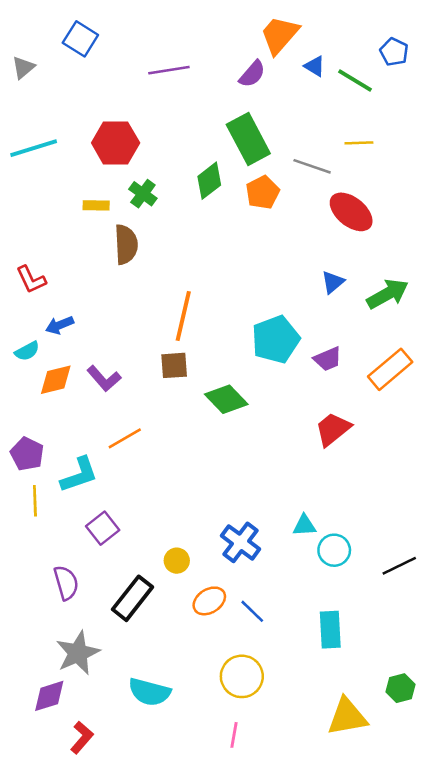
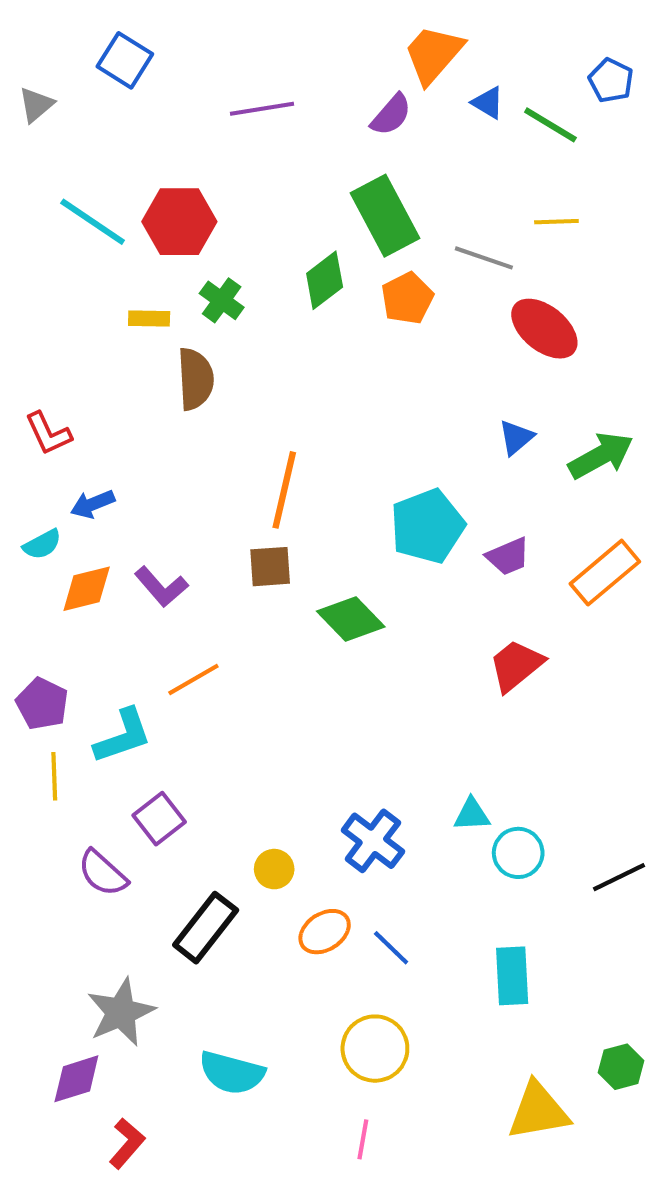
cyan line: (34, 148) -> (93, 222), moved, turned 51
purple semicircle: (66, 583) -> (103, 873), moved, turned 148

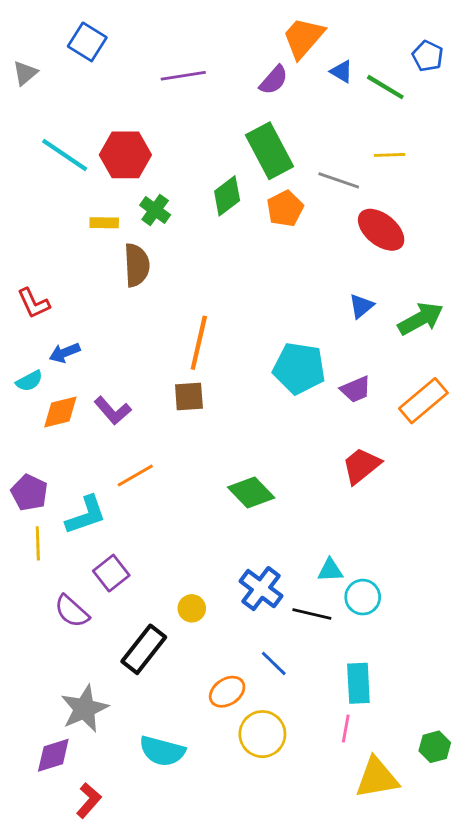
cyan pentagon: (427, 526) -> (299, 368), turned 30
green diamond: (351, 619) -> (251, 493), moved
black line: (619, 877) -> (312, 614), moved, turned 39
orange ellipse: (325, 932) -> (227, 692), moved
pink line: (363, 1139) -> (346, 728), moved

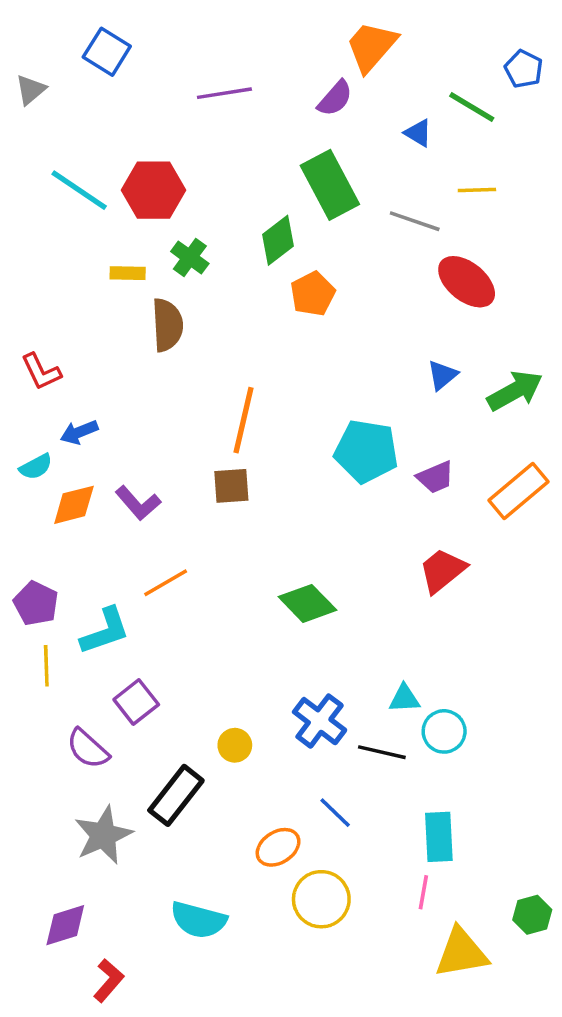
blue triangle: (342, 72) -> (418, 133), moved
orange pentagon: (285, 209) -> (313, 294), moved
gray star: (84, 709) -> (103, 835), moved

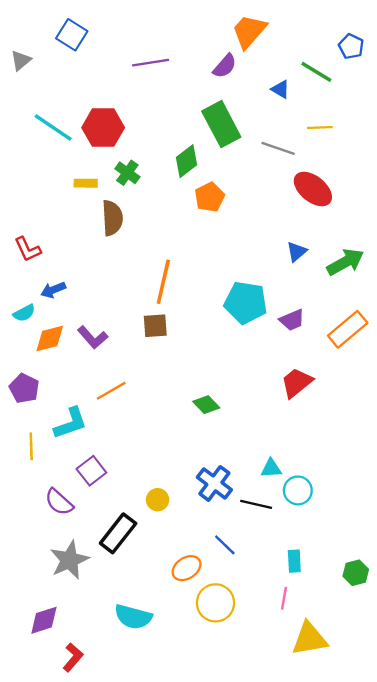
purple pentagon: (36, 603) -> (24, 388), moved
green diamond: (307, 603) -> (206, 405), size x0.7
cyan rectangle: (439, 837) -> (294, 561), size x0.7
green hexagon: (532, 915) -> (356, 573), moved

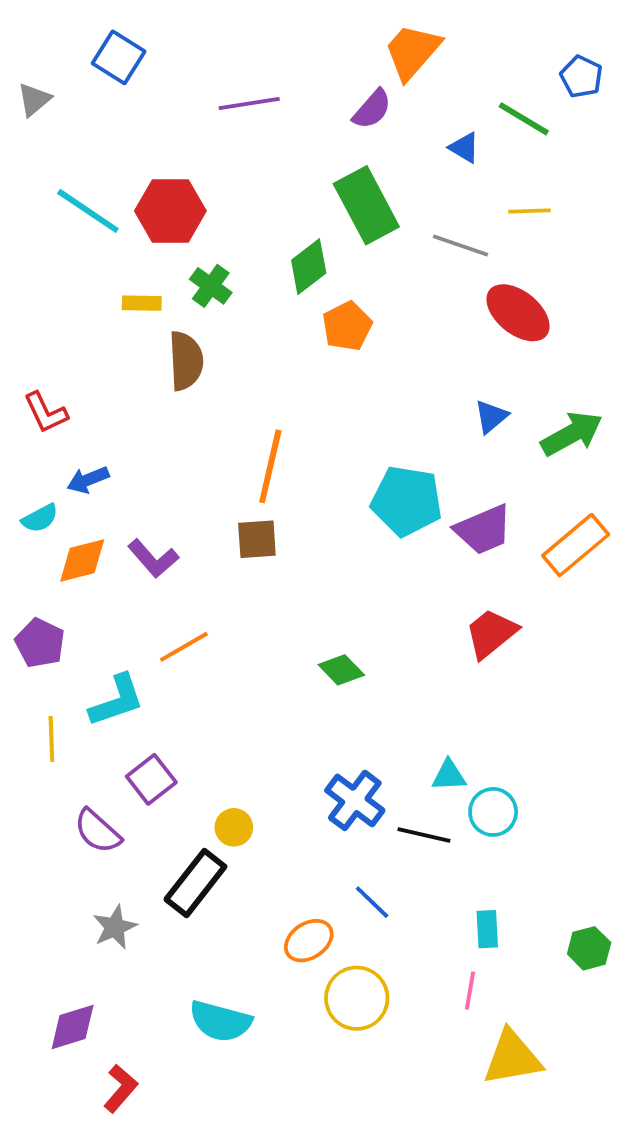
purple trapezoid: (292, 320) -> (483, 530), size x1.4
yellow circle: (158, 500) -> (234, 827), moved
gray star: (69, 560) -> (115, 927), size x0.7

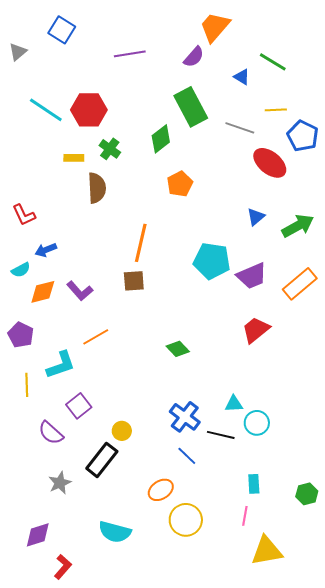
blue pentagon: (581, 77) -> (303, 136), moved, size x1.4
orange pentagon: (347, 326) -> (180, 184), moved
blue line: (372, 902) -> (187, 456), moved

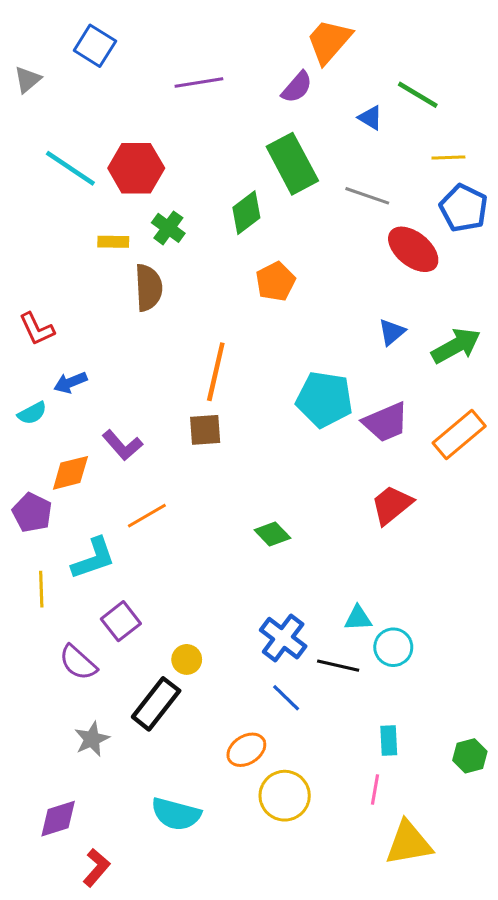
yellow line: (276, 110) -> (448, 158), moved
orange diamond: (43, 292) -> (70, 473), moved

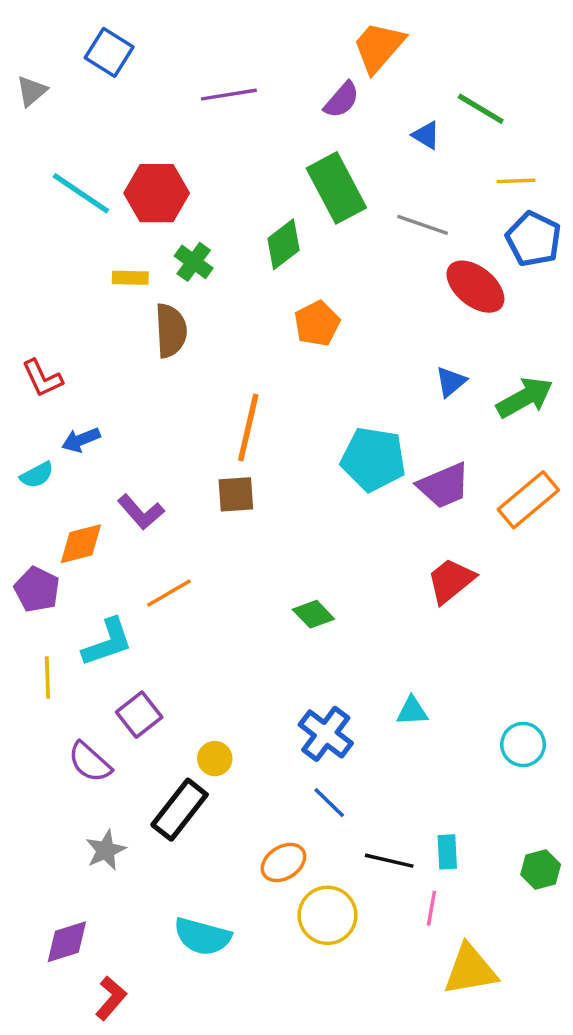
cyan circle: (393, 647) -> (523, 744), moved
black line: (338, 666) -> (389, 861), moved

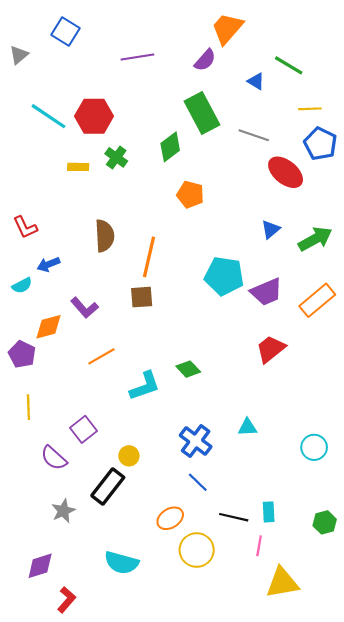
orange pentagon: (317, 324) -> (190, 194), turned -30
brown semicircle: (171, 331) -> (105, 236), moved
cyan L-shape: (107, 642) -> (145, 386), moved

